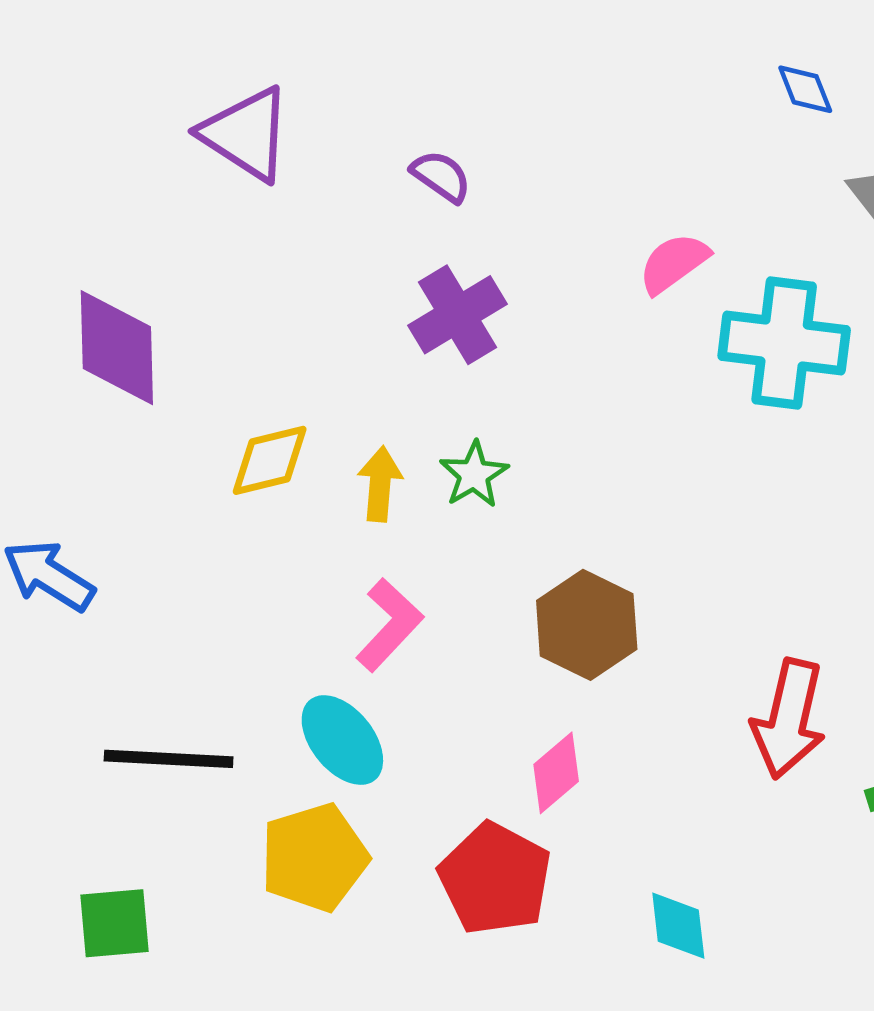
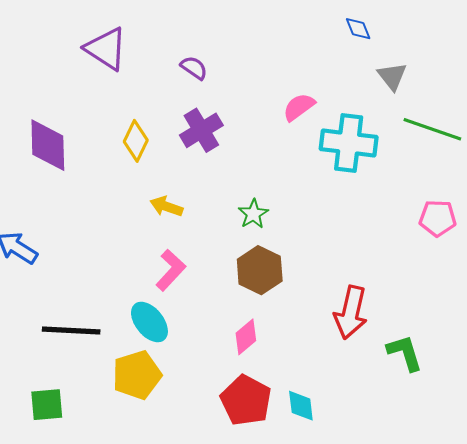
yellow diamond: (270, 460) -> (136, 141), moved, turned -51
green star: (474, 475) -> (253, 214), moved
yellow arrow: (380, 484) -> (166, 207), turned -76
red pentagon: (495, 879) -> (246, 400), moved

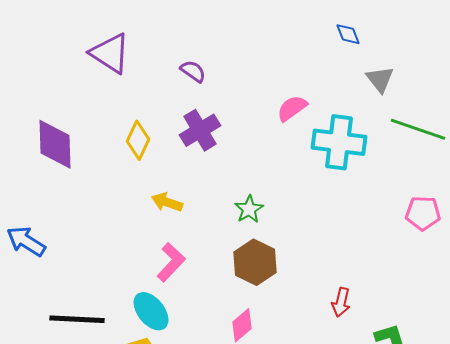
red arrow: (351, 312) -> (341, 302), size x0.6

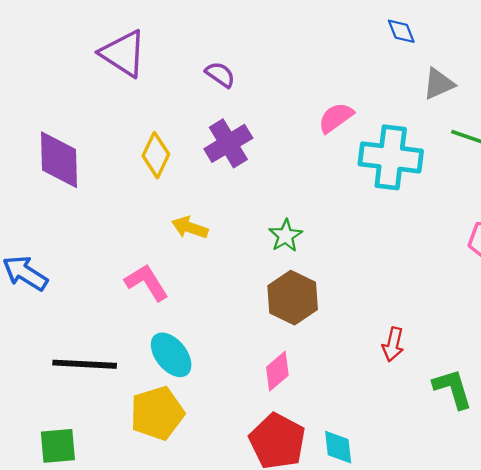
gray triangle: (380, 79) -> (439, 84), turned 44
pink L-shape: (171, 262) -> (147, 282), moved, turned -75

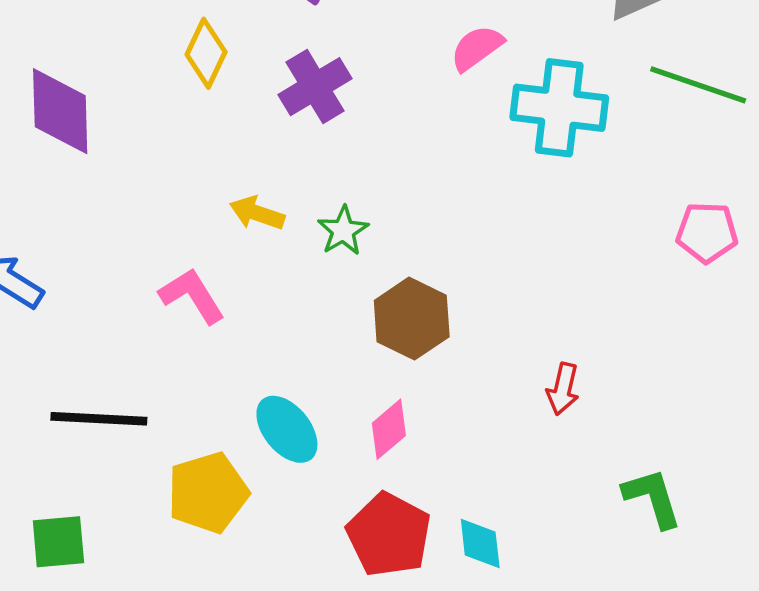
yellow diamond: (156, 155) -> (206, 53), moved
green star: (286, 236) -> (343, 231), moved
cyan ellipse: (171, 355) -> (287, 429), moved
green L-shape: (453, 389) -> (652, 498), moved

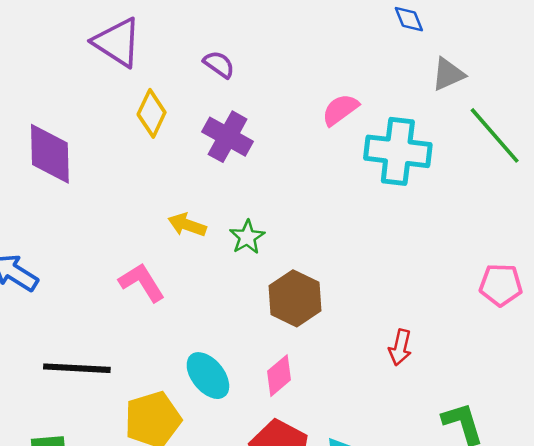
green line: (698, 85) -> (495, 135), turned 30
purple cross: (315, 87) -> (228, 137), turned -30
pink pentagon: (707, 232) -> (501, 285), moved

